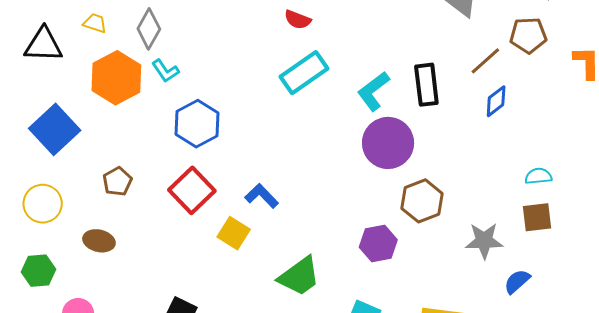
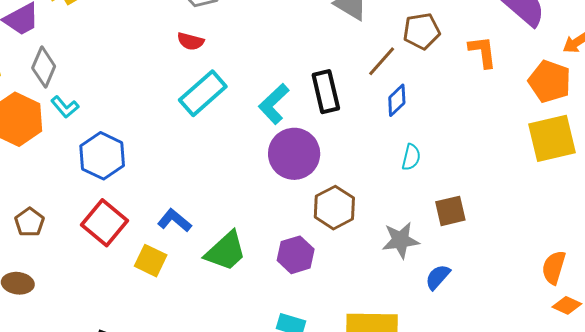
cyan semicircle: (538, 176) -> (411, 157), moved, turned 116
green trapezoid: (299, 276) -> (226, 251), moved

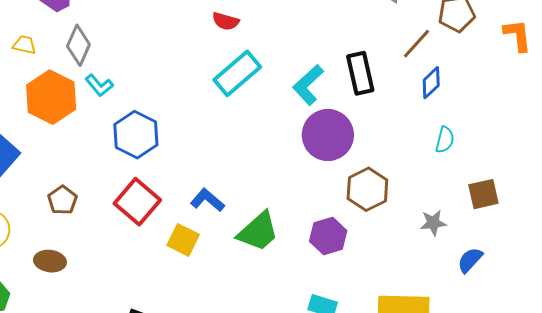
gray star: (401, 240) -> (433, 223), size x0.7

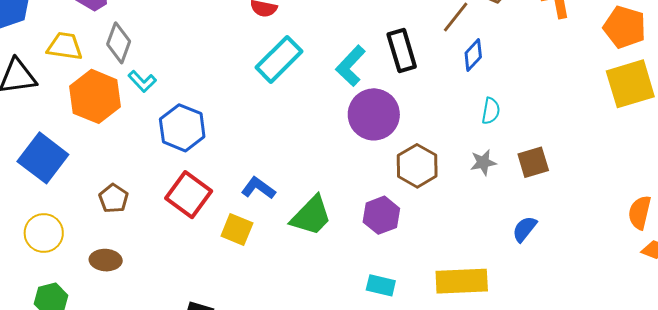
yellow trapezoid: (24, 45) -> (65, 46), size x1.5
gray star: (433, 223) -> (483, 163), moved

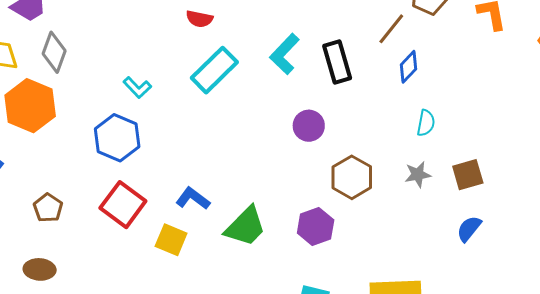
cyan L-shape: (351, 66) -> (285, 54), moved
cyan L-shape: (142, 81) -> (137, 88), moved
purple circle: (374, 114) -> (309, 126), size x0.6
blue semicircle: (524, 229) -> (469, 229), moved

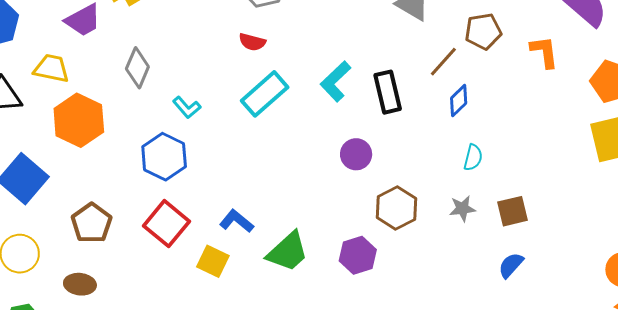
gray diamond: (54, 52) -> (137, 68), moved
brown pentagon: (48, 208) -> (92, 223), size x1.4

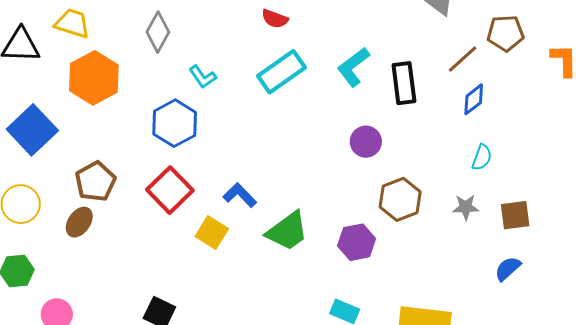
brown ellipse: (80, 284) -> (79, 222), moved, turned -68

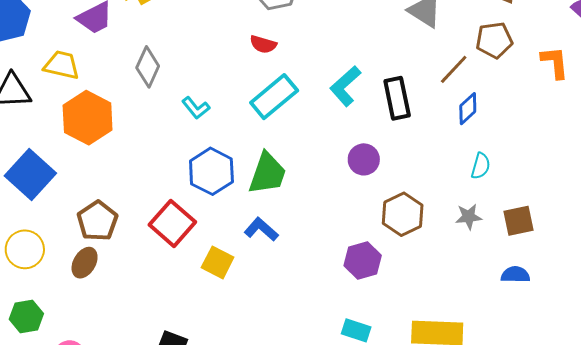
blue hexagon: (175, 123) -> (211, 171), moved
blue L-shape: (240, 195) -> (261, 229), moved
green trapezoid: (287, 231) -> (267, 173), moved, turned -30
blue semicircle: (508, 269) -> (515, 275), turned 48

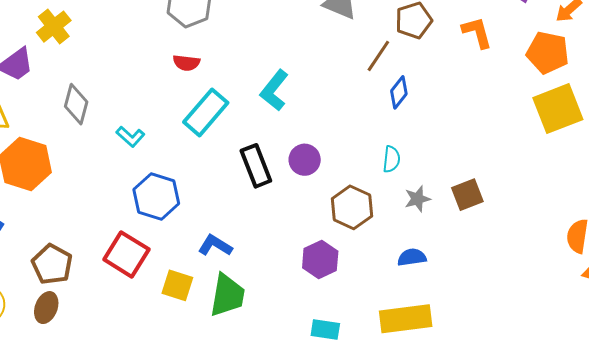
black rectangle: (397, 98) -> (256, 166), moved
cyan semicircle: (481, 166) -> (391, 159), moved
green trapezoid: (267, 173) -> (227, 295), moved
blue semicircle: (515, 275) -> (412, 257), moved

